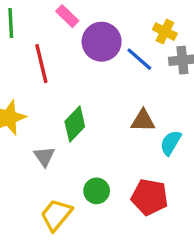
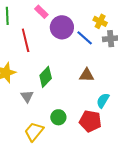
cyan semicircle: (171, 143) -> (103, 101), moved

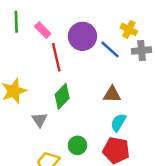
pink rectangle: (41, 12) -> (43, 30), moved
red line: (26, 40) -> (56, 57), moved
cyan semicircle: (103, 101) -> (118, 123), moved

